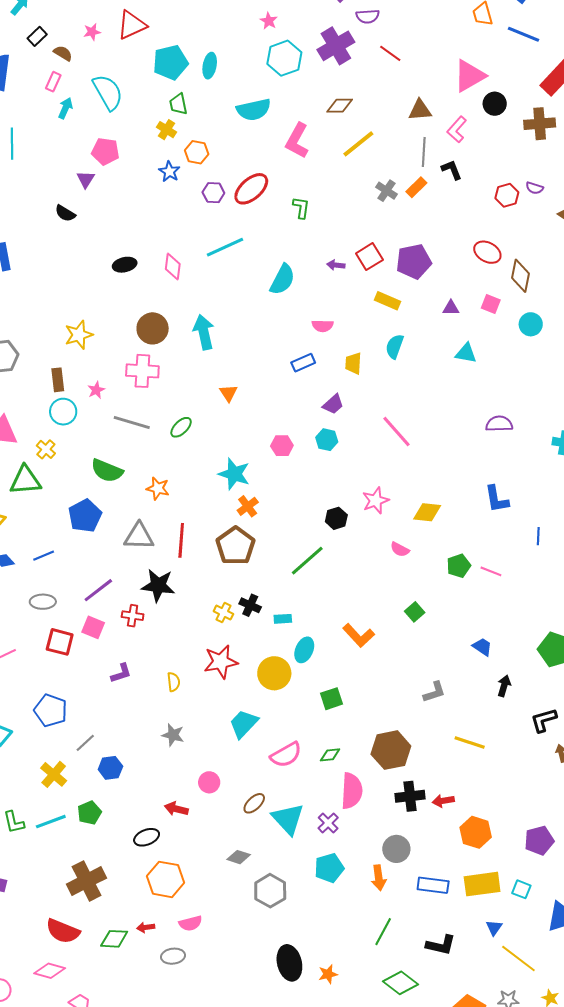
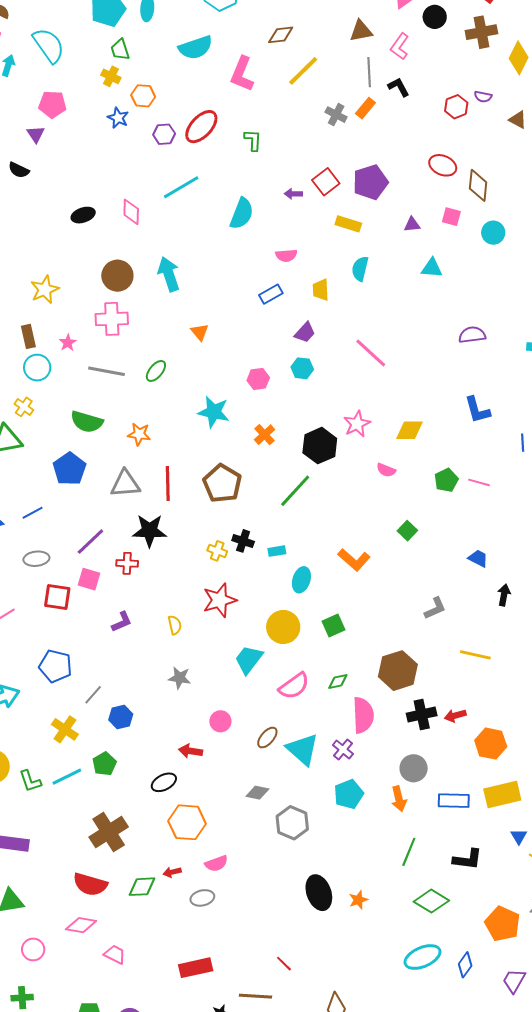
orange cross: (248, 506) -> (265, 435), moved
black hexagon: (336, 518) -> (320, 446), size x1.6
yellow circle: (274, 673) -> (283, 627), moved

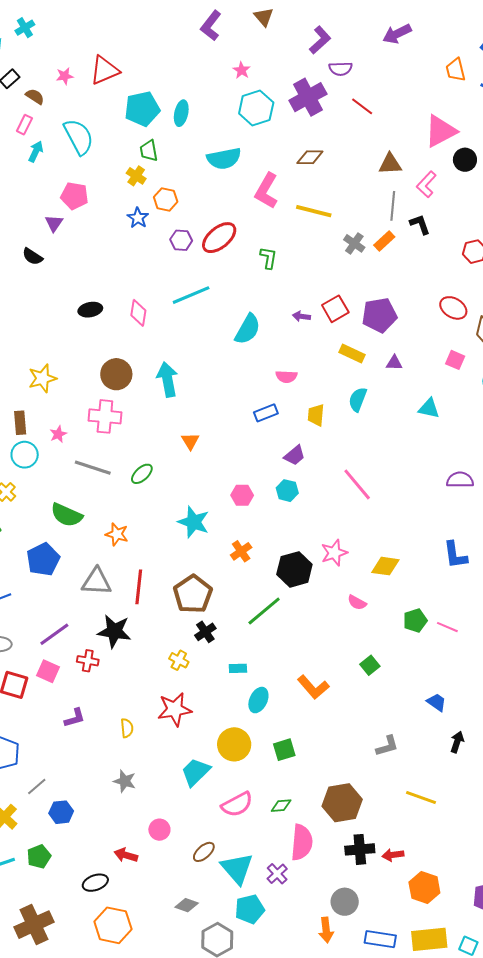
yellow line: (303, 71) -> (314, 211), moved, turned 51
purple triangle: (412, 225) -> (394, 363), moved
black cross: (243, 541) -> (205, 632), moved, turned 30
cyan pentagon: (349, 794) -> (250, 909), moved

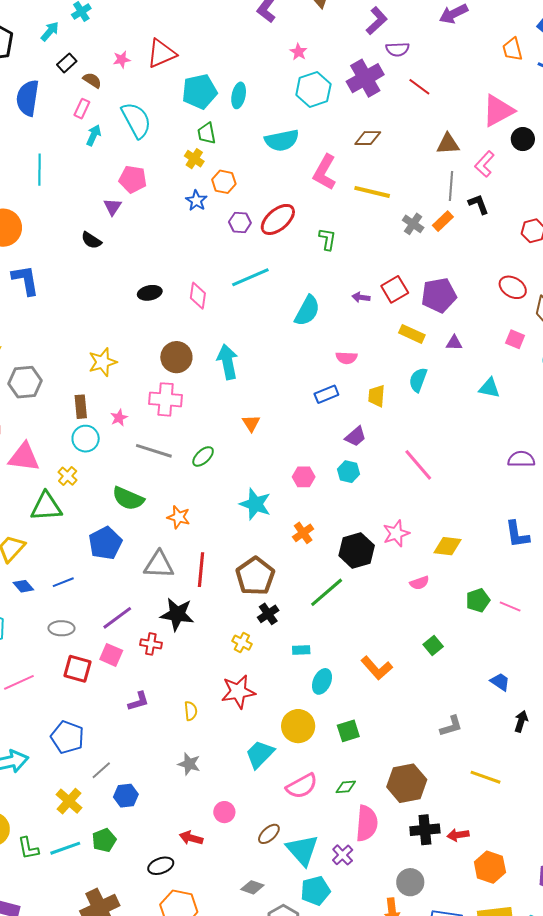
pink semicircle: (357, 602) -> (419, 583), turned -48

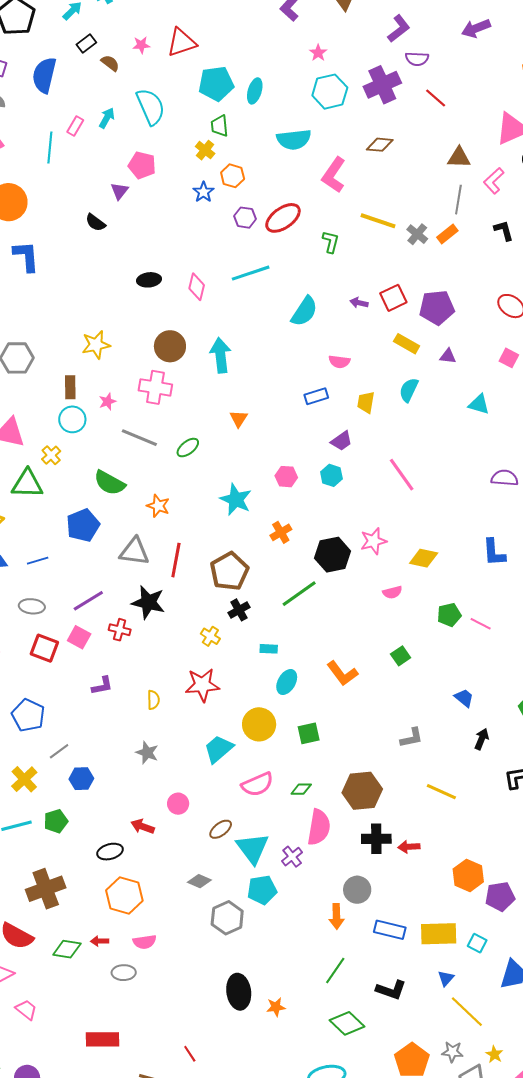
pink rectangle: (82, 109) -> (75, 126), moved
yellow line: (372, 192) -> (378, 221), moved
black L-shape: (479, 204) -> (504, 230), moved
orange hexagon: (490, 867) -> (468, 875), moved

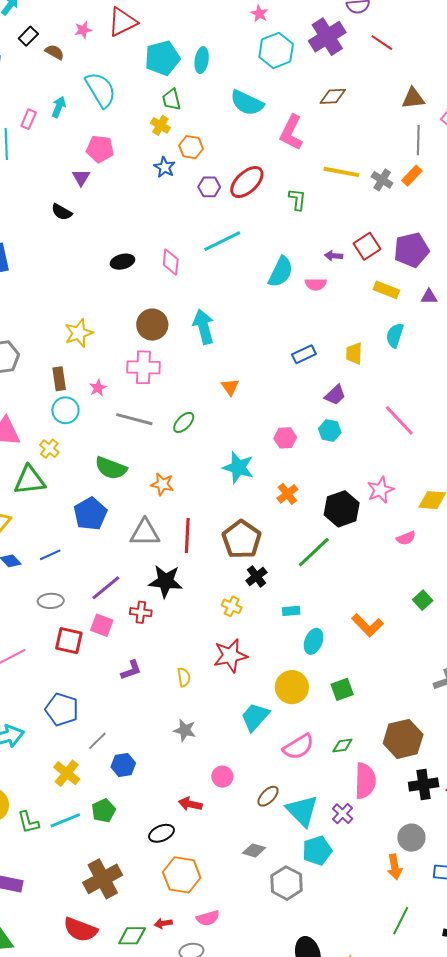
cyan semicircle: (294, 139) -> (247, 103), turned 40
pink semicircle: (339, 362) -> (316, 284), moved

